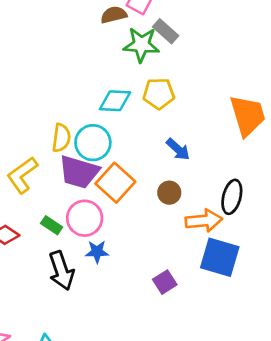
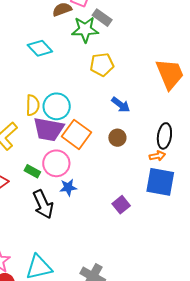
cyan diamond: (115, 101) -> (40, 48), moved, turned 50
orange arrow: (204, 221) -> (157, 156), moved, size x0.6

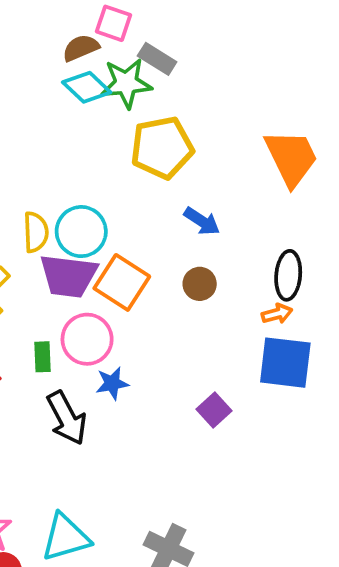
cyan diamond: (40, 48) -> (87, 87), moved
yellow pentagon: (102, 65) -> (162, 148), size x1.4
green rectangle: (32, 171) -> (43, 357), turned 63

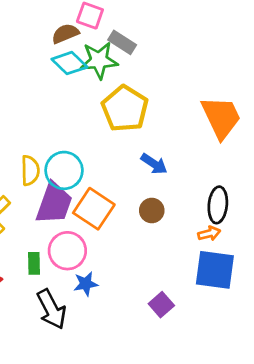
yellow pentagon: (162, 148) -> (125, 109), turned -30
purple trapezoid: (68, 276) -> (54, 203), turned -78

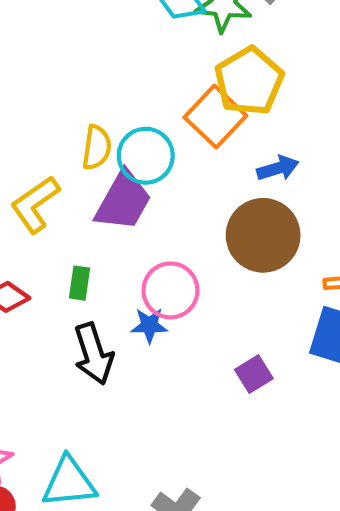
blue arrow: (154, 164) -> (278, 168), turned -60
orange square: (94, 209) -> (215, 116), moved
brown circle: (152, 211) -> (263, 235), size x2.0
pink circle: (67, 251) -> (170, 290), moved

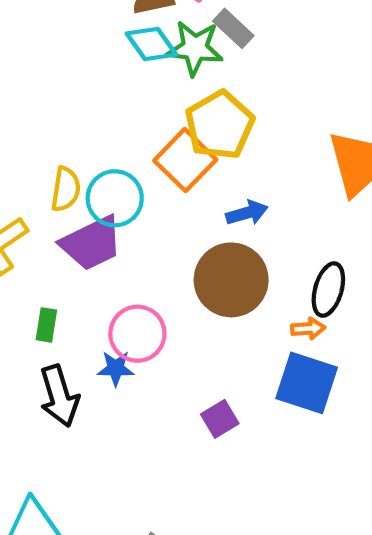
purple trapezoid: (123, 201) -> (92, 243), turned 34

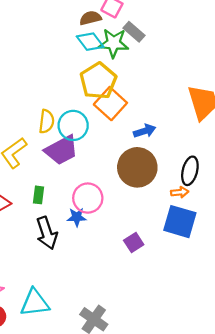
yellow pentagon: (220, 125) -> (98, 81), moved

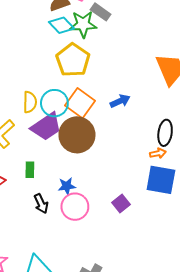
orange square: (110, 104) -> (80, 103), moved
brown circle: (137, 167) -> (77, 135), moved
pink circle: (88, 198) -> (75, 207), moved
black arrow: (47, 233) -> (41, 204), size x0.7

